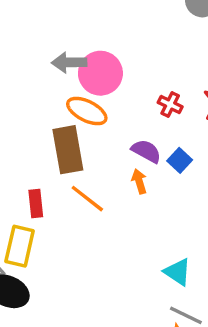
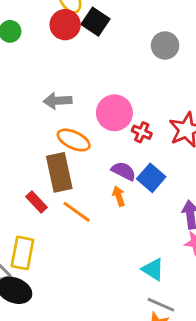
pink circle: (100, 73) -> (114, 113), moved
blue square: (180, 160) -> (151, 178), size x1.4
red rectangle: (36, 203) -> (37, 202), moved, turned -35

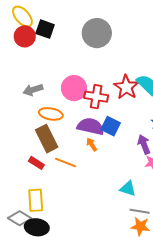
gray circle: (165, 46) -> (97, 33), size x1.5
red cross: (142, 132) -> (96, 97), size x1.6
purple semicircle: (124, 171) -> (91, 126), size x1.5

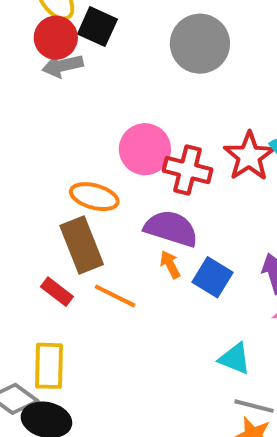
gray arrow: (33, 90) -> (63, 65), moved
blue square: (111, 126) -> (212, 277), moved

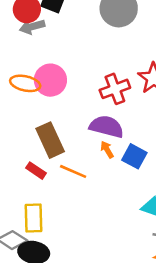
pink circle: (145, 149) -> (50, 80), moved
red cross: (187, 170) -> (115, 89), turned -32
orange ellipse: (94, 197) -> (25, 83), moved

